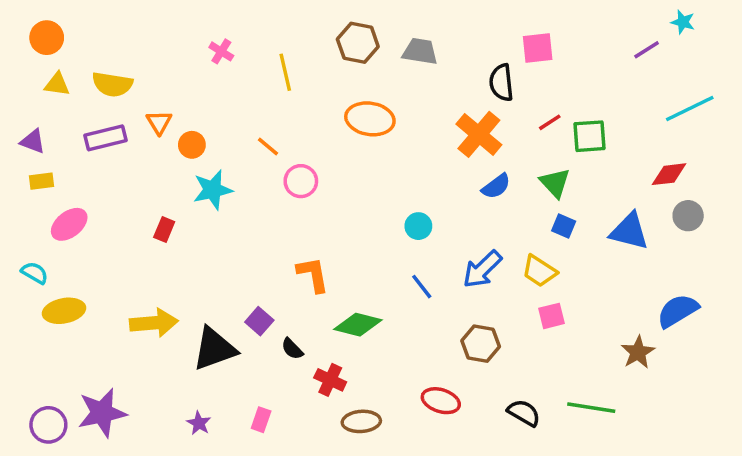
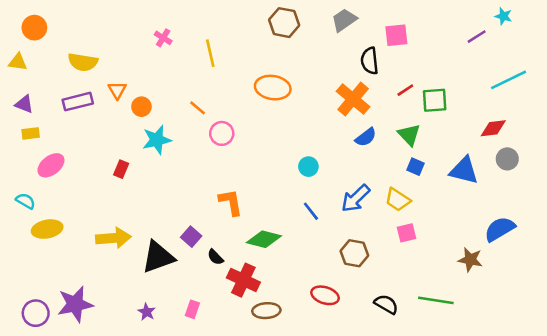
brown hexagon: (358, 43) -> (284, 23), moved
gray trapezoid: (420, 51) -> (344, 20), moved, turned -44
yellow triangle: (57, 84) -> (18, 62), moved
brown star: (638, 352) -> (470, 260), turned -30
red cross: (330, 380) -> (243, 280), size x1.4

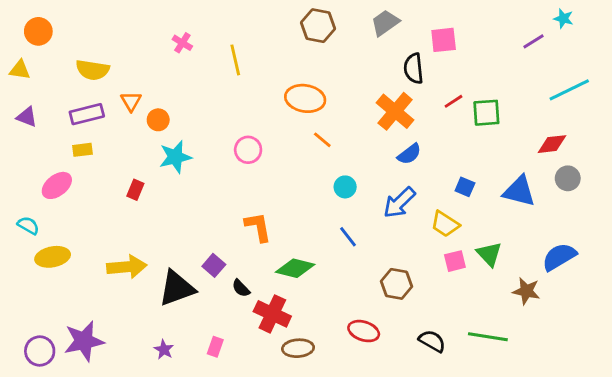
orange line: (198, 108) -> (322, 140), moved
yellow rectangle: (31, 133) -> (83, 150), moved
green triangle: (409, 135) -> (489, 254), moved
blue arrow: (356, 198) -> (399, 203), moved

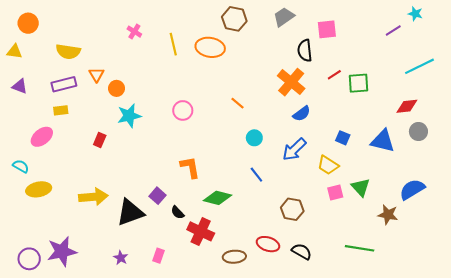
orange ellipse: (305, 98) -> (210, 47), moved
black semicircle: (432, 341) -> (302, 251), moved
brown ellipse: (298, 348) -> (234, 257), moved

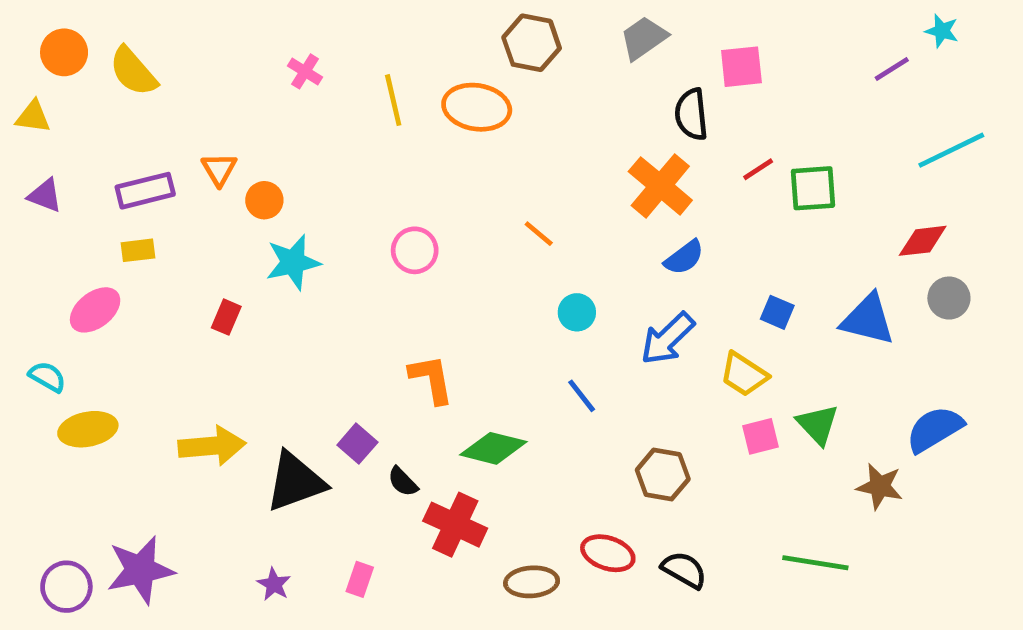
yellow semicircle: (68, 52) -> (133, 71), moved, turned 40

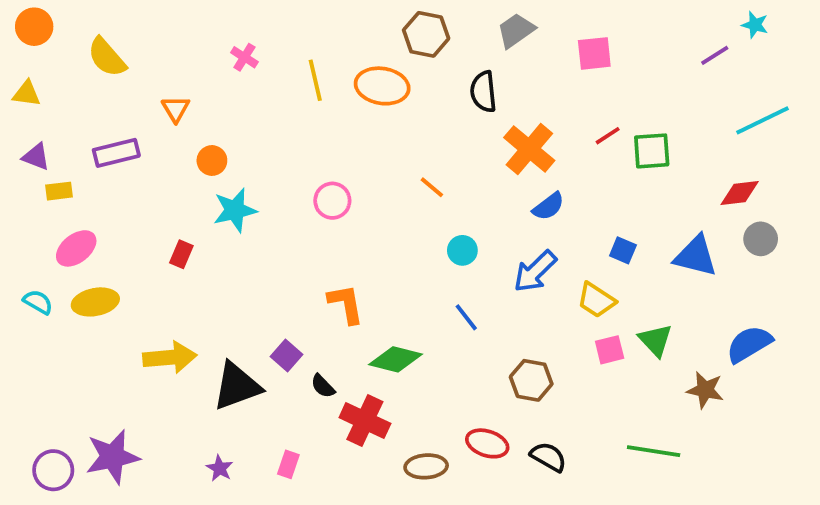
orange circle: (64, 52) -> (34, 27), moved
black semicircle: (691, 114) -> (483, 92), moved
orange triangle: (219, 169) -> (176, 109), moved
yellow rectangle: (138, 250) -> (59, 191), moved
yellow ellipse: (88, 429) -> (95, 302), moved

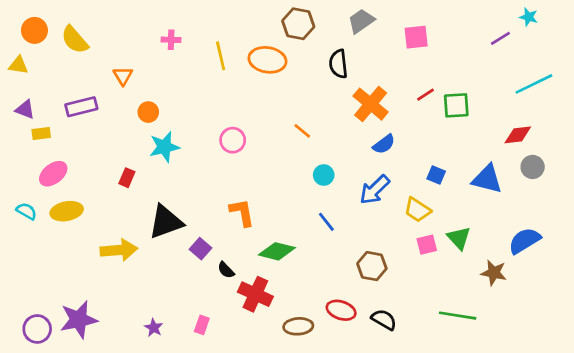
orange circle: (34, 27) -> (34, 30), moved
pink cross: (244, 57) -> (171, 40), turned -30
black triangle: (237, 386) -> (166, 222), moved

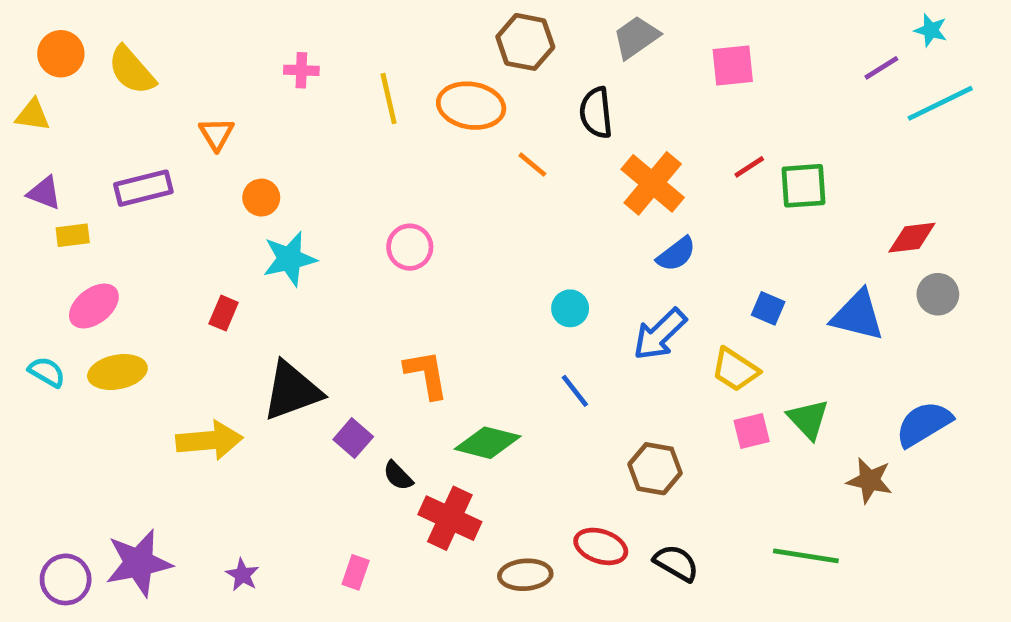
cyan line: (534, 84) -> (940, 103), moved
orange line: (302, 131) -> (532, 165), moved
purple star: (154, 328) -> (242, 575), moved

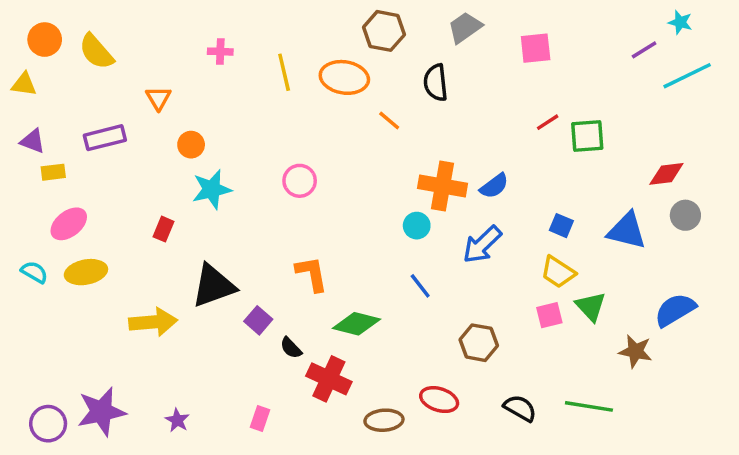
orange cross: (653, 183) -> (443, 186), moved, turned -30
yellow trapezoid: (735, 370) -> (558, 272), moved
black semicircle: (676, 563) -> (520, 408), moved

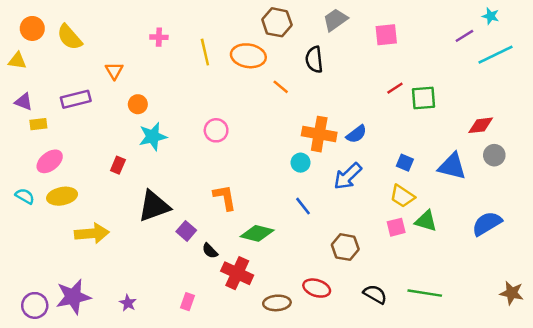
green triangle: (591, 307) -> (426, 221), turned -30
yellow arrow: (153, 322) -> (92, 233), moved
brown star: (635, 351) -> (512, 293), moved

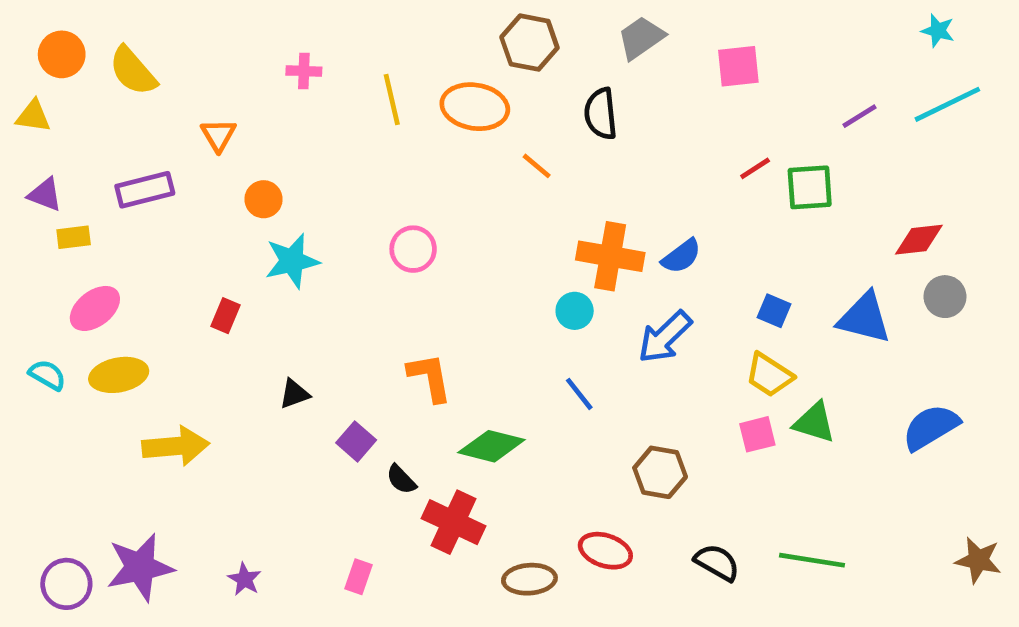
purple line: (464, 36) -> (860, 116), moved
black triangle: (154, 206) -> (294, 394), size x0.5

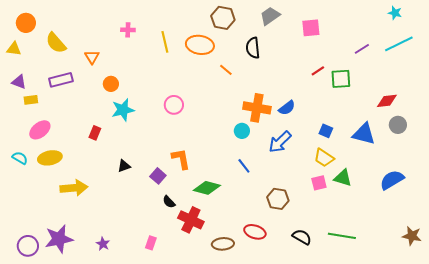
yellow semicircle: (133, 71) -> (56, 43), moved
purple square: (356, 441) -> (158, 176), moved

